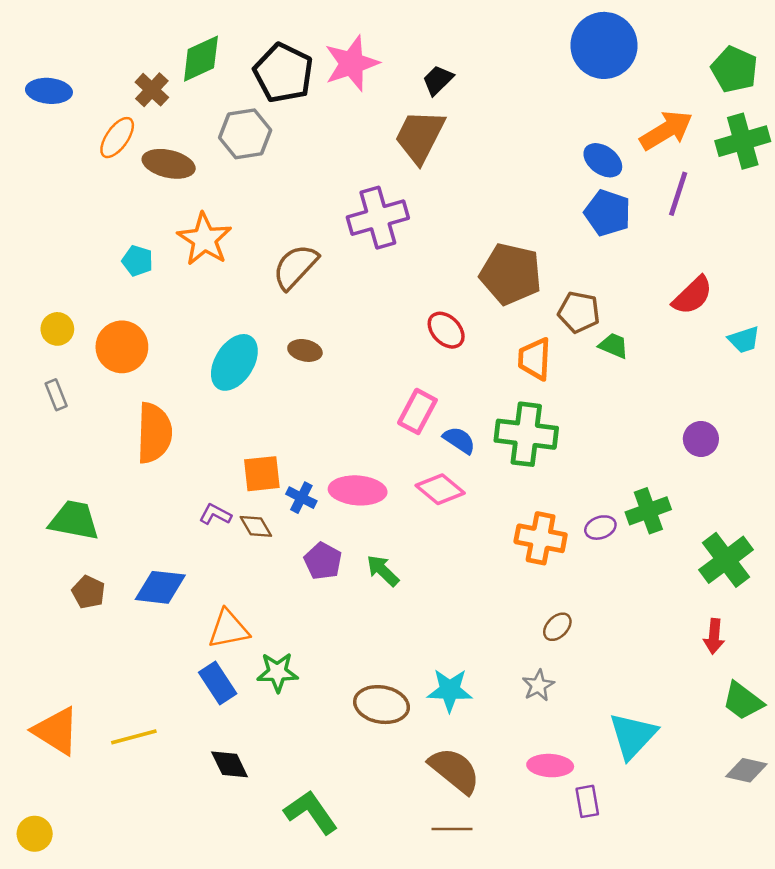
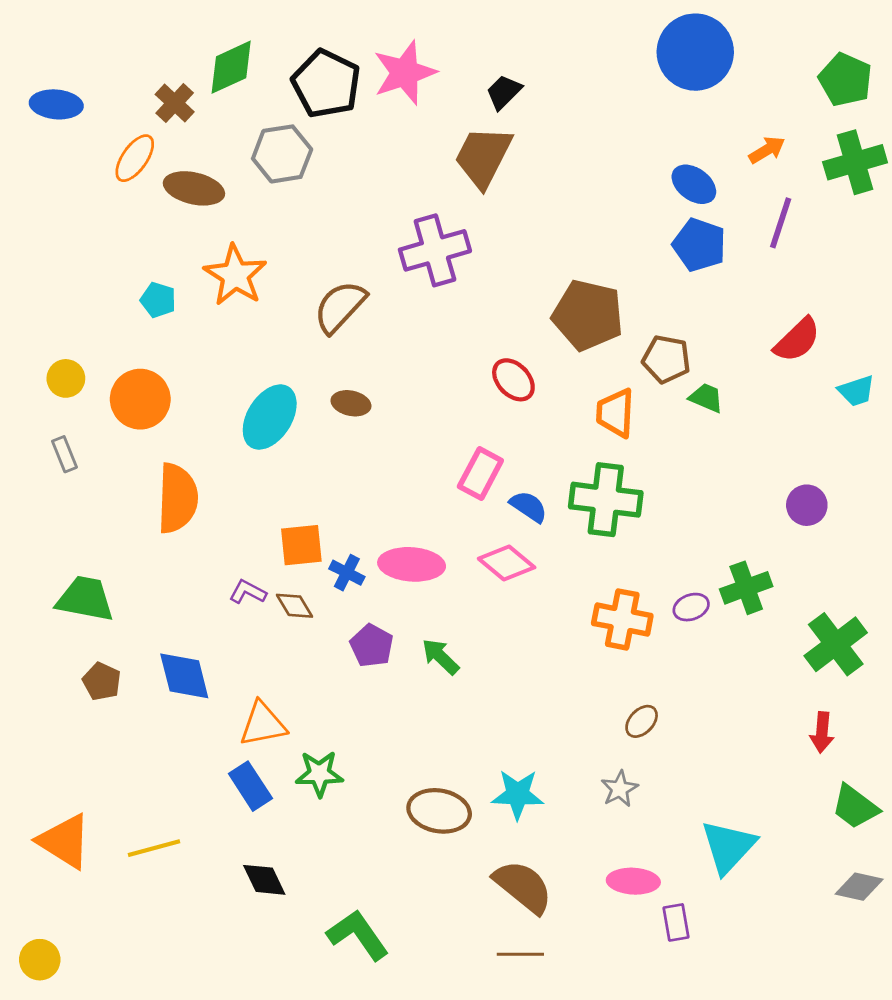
orange arrow: (666, 130) -> (767, 150), size x0.6
blue diamond: (160, 587) -> (184, 676), turned 69

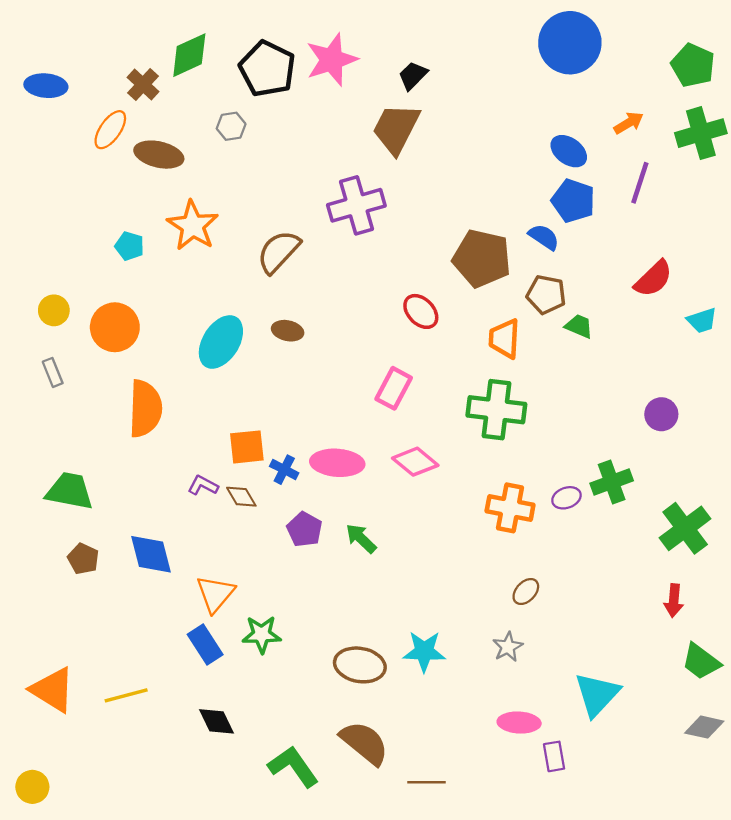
gray hexagon: (282, 154) -> (231, 126), size x0.6
blue semicircle: (529, 507) -> (544, 237), moved
orange triangle: (263, 724) -> (215, 594), turned -39
brown semicircle: (523, 887) -> (364, 743), moved

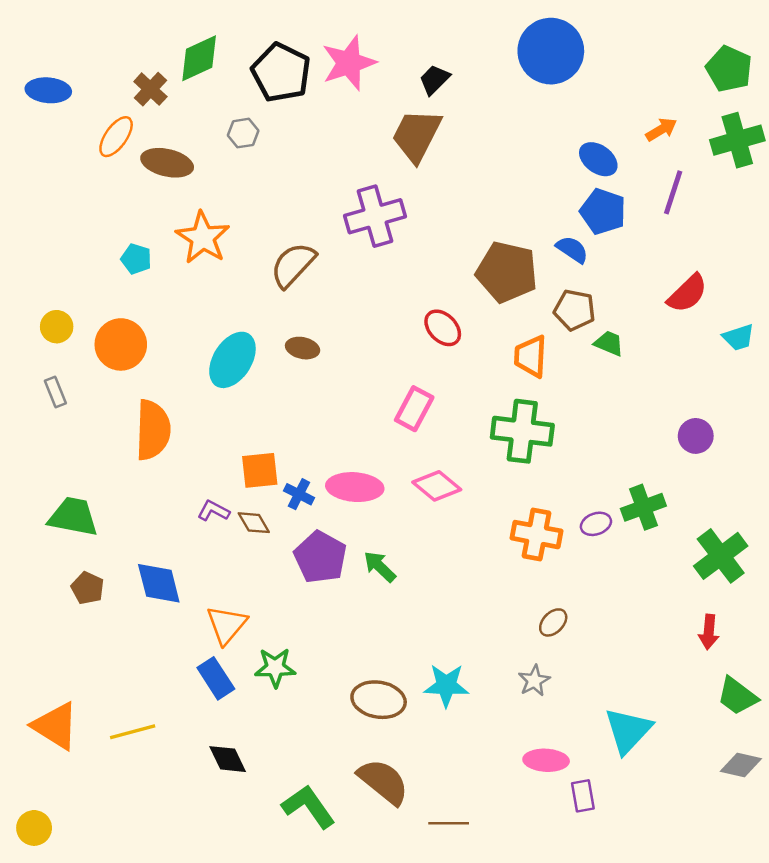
blue circle: (570, 43) -> (551, 51), moved
purple pentagon: (305, 529) -> (320, 557), size x1.4

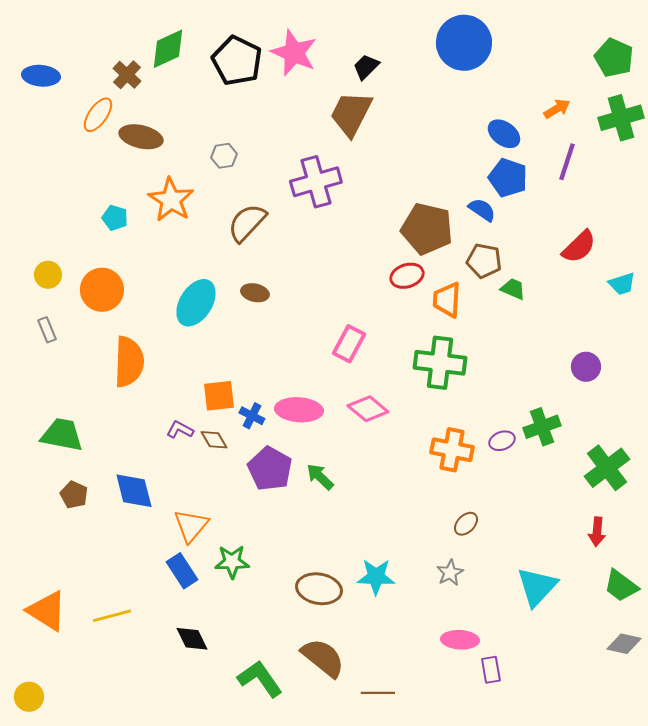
pink star: (349, 63) -> (294, 53), turned -30
gray hexagon: (243, 133) -> (224, 156), moved
red ellipse: (443, 328) -> (407, 276), moved, turned -64
cyan triangle: (628, 731) -> (537, 587), moved

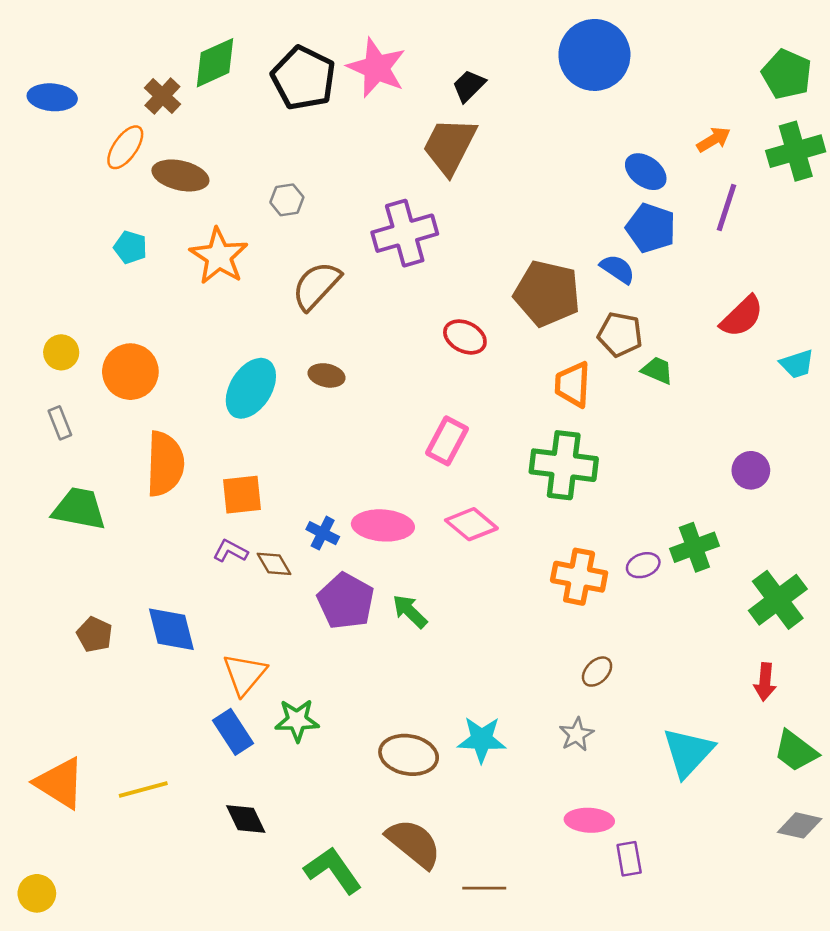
cyan pentagon: (115, 218) -> (130, 247), moved
red ellipse: (407, 276) -> (465, 337), moved, turned 44
orange square: (219, 396) -> (242, 495), moved
green trapezoid: (62, 435) -> (79, 509), moved

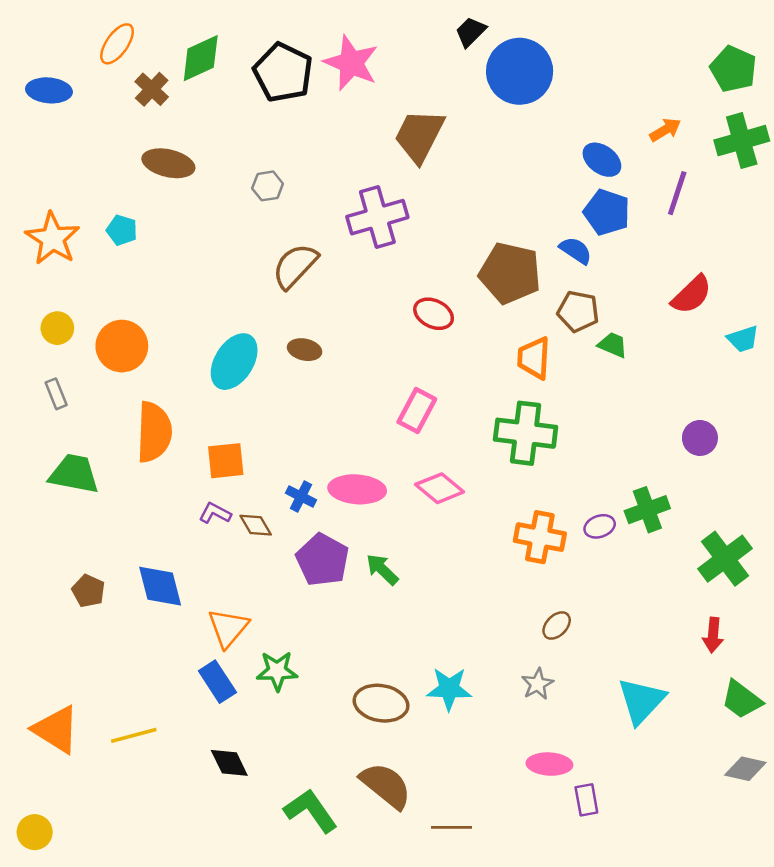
blue circle: (594, 55) -> (520, 71), moved
black trapezoid: (469, 86) -> (471, 32), moved
orange ellipse: (125, 147) -> (117, 44), moved
orange star: (219, 256) -> (53, 239), moved

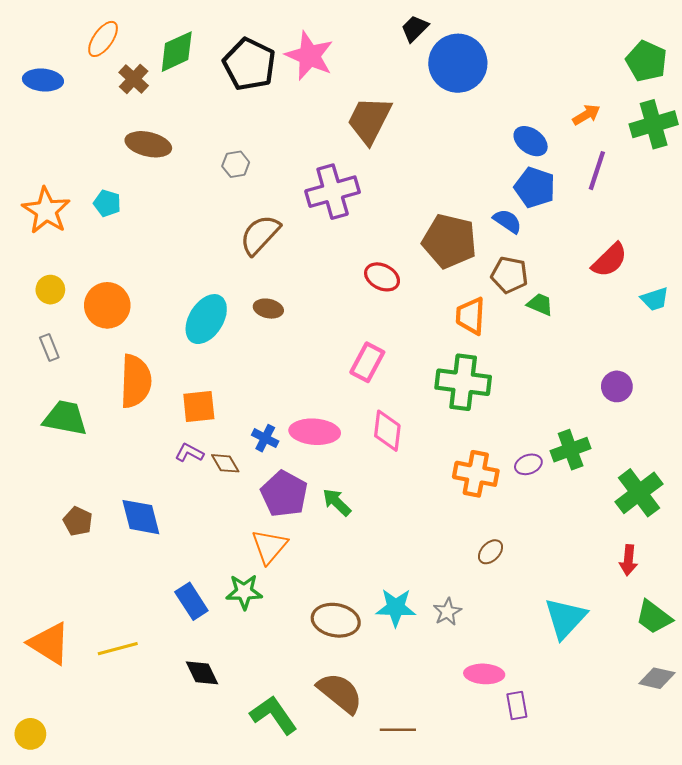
pink diamond: (440, 488) -> (387, 431), turned 57
orange triangle: (228, 628) -> (269, 547), moved
gray star: (537, 684) -> (447, 612), moved

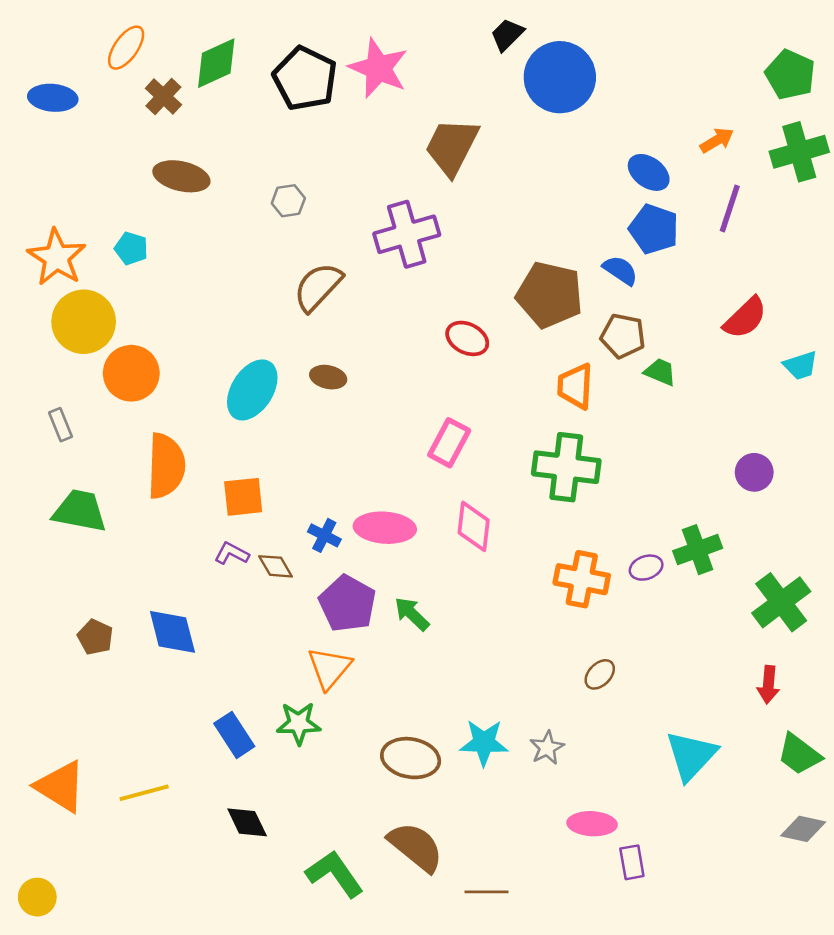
yellow circle: (50, 290) -> (84, 322), moved, size x1.8

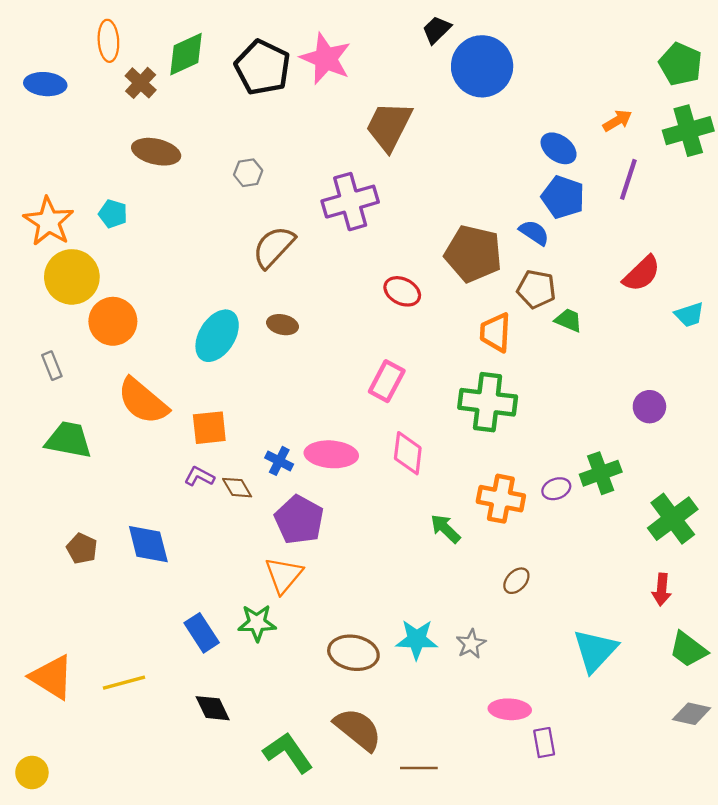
orange ellipse: (126, 48) -> (108, 41), turned -39
orange semicircle: (166, 466) -> (143, 401), turned 128
green arrow: (412, 614) -> (445, 529), moved

